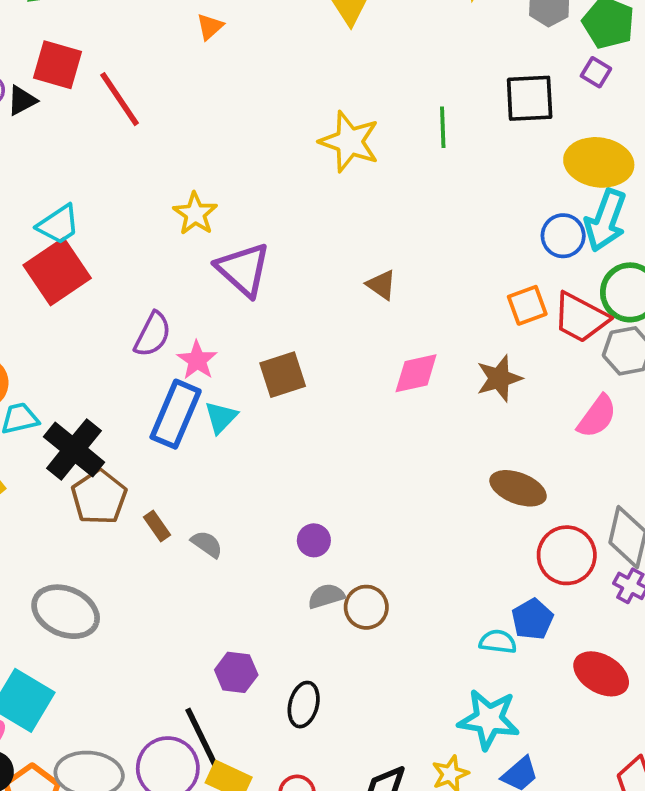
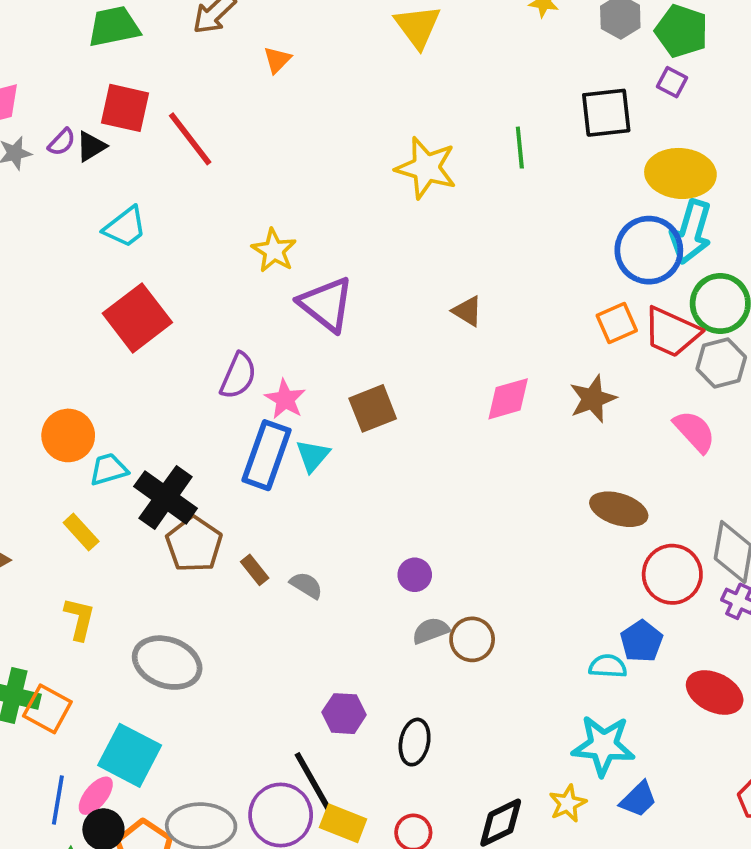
cyan trapezoid: (58, 225) -> (125, 227), moved
blue circle: (563, 236) -> (649, 250), size x1.5
pink semicircle: (597, 416) -> (694, 431), turned -75

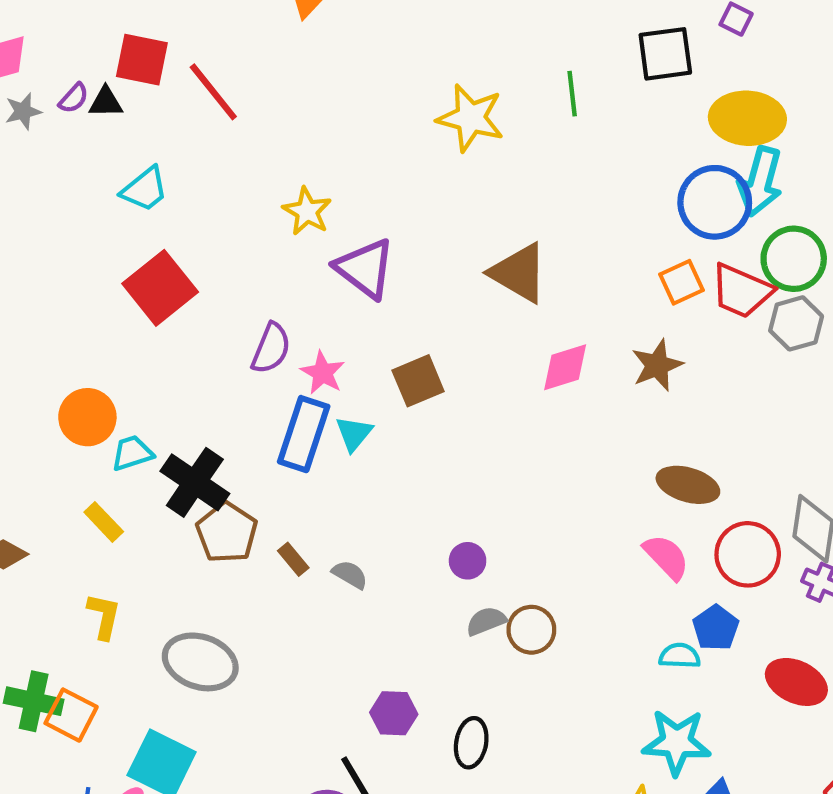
black triangle: (91, 146) -> (106, 102), turned 32
brown triangle: (467, 311) -> (519, 273), size x1.8
pink semicircle: (694, 431) -> (666, 557), moved

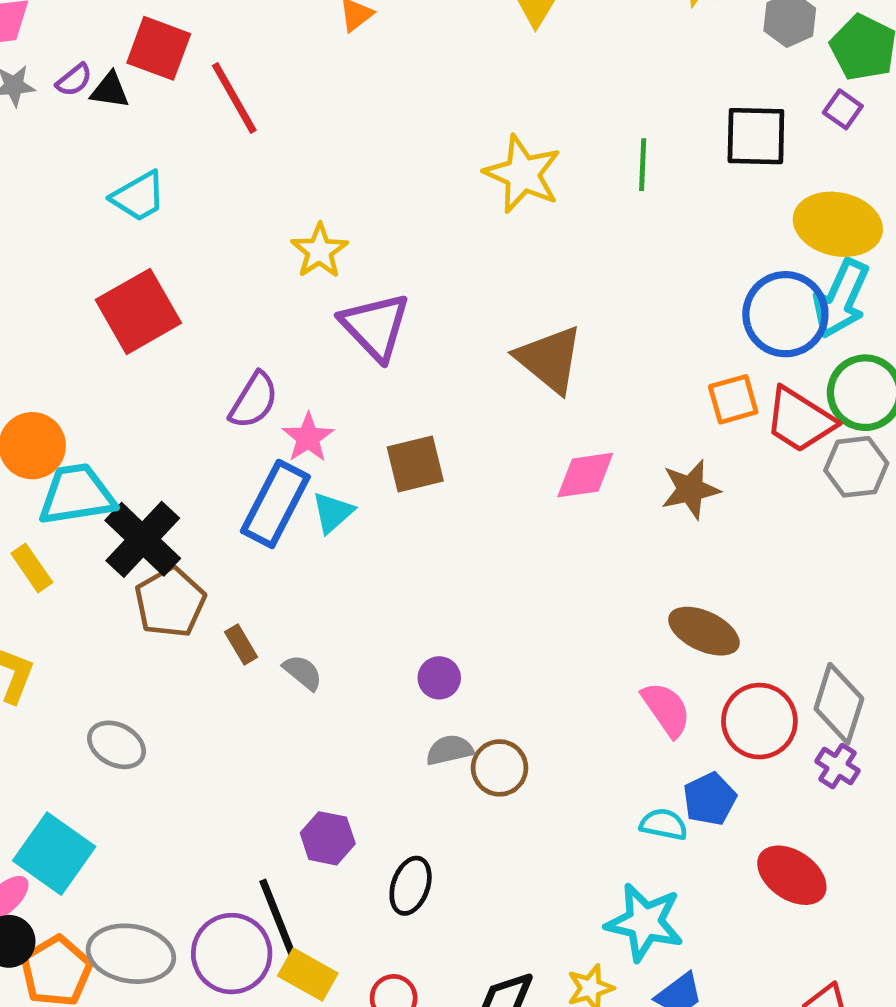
cyan trapezoid: (132, 453) -> (77, 495), size x1.6
gray ellipse: (200, 662) -> (117, 745), size x0.7

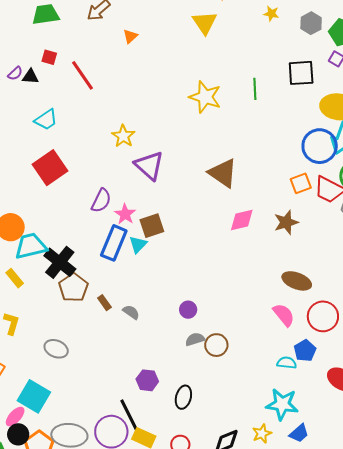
red square: (159, 48) -> (49, 57), size x0.6
brown square: (415, 464) -> (152, 226), moved

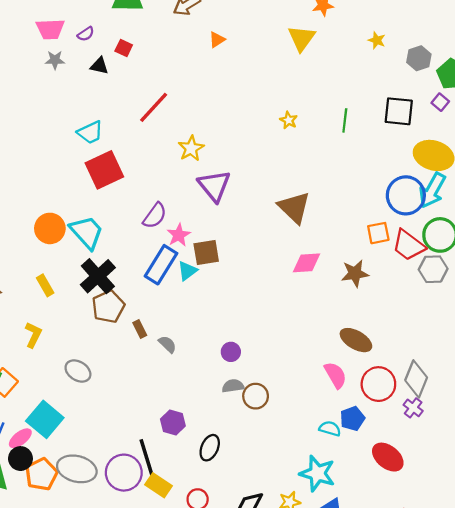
purple semicircle: (15, 73) -> (86, 34), moved
red line: (82, 75) -> (154, 107), moved, turned 68
yellow star: (205, 97) -> (289, 120), size x0.5
cyan trapezoid: (46, 120) -> (90, 132), moved
cyan trapezoid: (31, 246) -> (87, 232), moved, turned 52

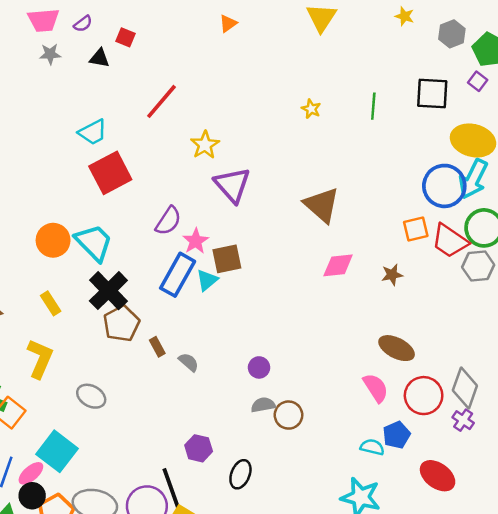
brown star: (355, 273) -> (392, 275), size x0.7
yellow L-shape: (33, 335) -> (40, 359), size x1.4

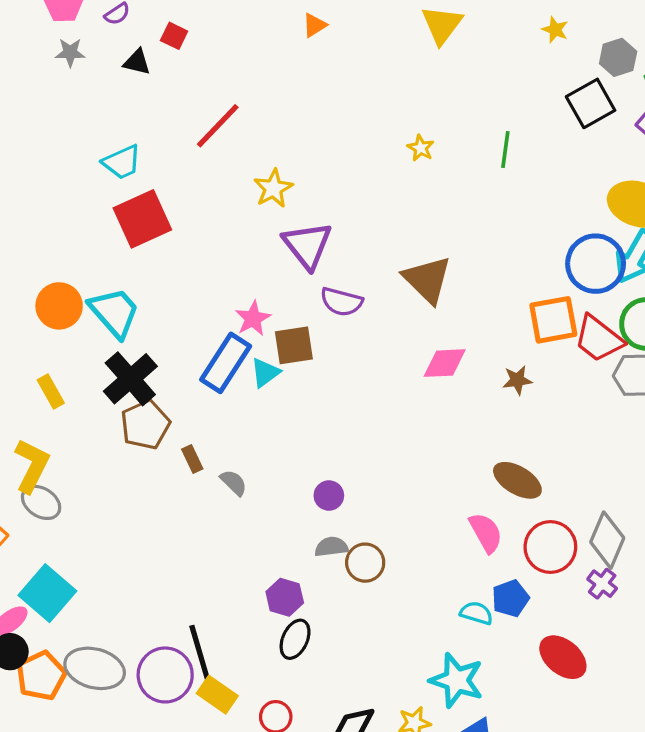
black square: (432, 93) -> (591, 103), moved, turned -36
purple semicircle: (168, 221) -> (341, 302), moved, turned 68
orange square: (416, 229) -> (553, 320), size x1.4
gray ellipse: (91, 396) -> (41, 502), moved
purple hexagon: (199, 448) -> (285, 597), moved

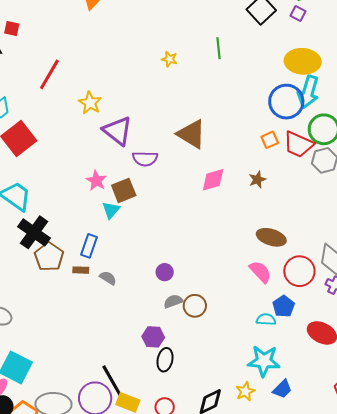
orange square: (553, 320) -> (270, 140), size x0.6
blue rectangle: (226, 363) -> (89, 246), moved, size x0.7
brown rectangle: (192, 459) -> (81, 270), turned -49

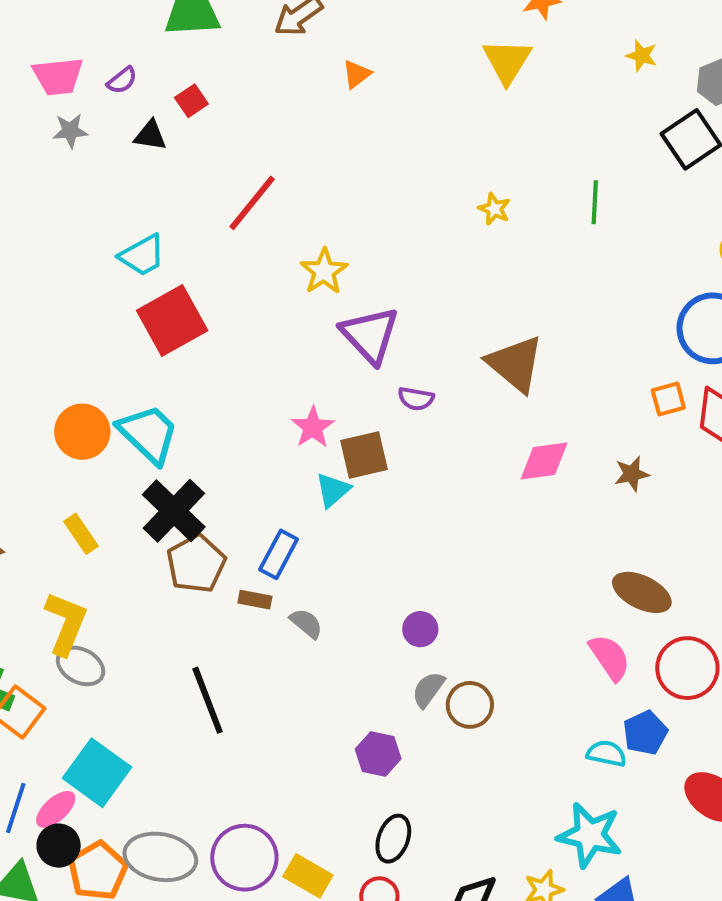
red square: (12, 29) -> (191, 101), turned 35
purple semicircle: (145, 159) -> (416, 399), size x0.7
gray semicircle: (173, 301) -> (428, 690), turned -42
black ellipse: (165, 360) -> (393, 839), moved
black line: (112, 381) -> (208, 700), moved

